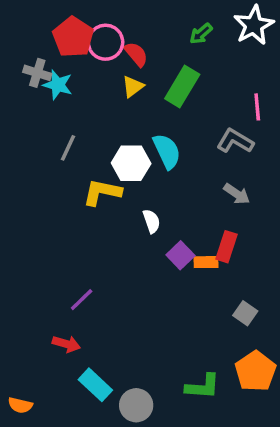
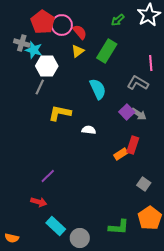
white hexagon: (131, 163) -> (47, 66), moved
white semicircle: (152, 221) -> (89, 130), turned -64
purple square: (180, 255) -> (127, 112), moved
orange rectangle: (206, 262) -> (121, 154), turned -32

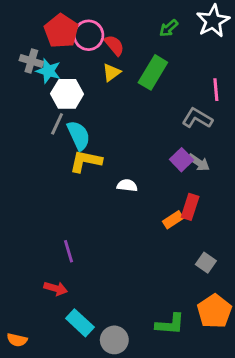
cyan semicircle: (98, 89) -> (79, 135), moved
purple line: (48, 176) -> (69, 251), turned -63

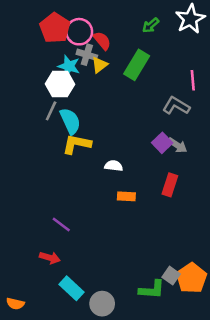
gray cross: (31, 61) -> (87, 55), moved
cyan star: (48, 71) -> (69, 66), moved
orange rectangle: (173, 220) -> (126, 196), moved, turned 36
purple line: (69, 251) -> (61, 224), turned -36
gray square: (206, 263) -> (171, 276), moved

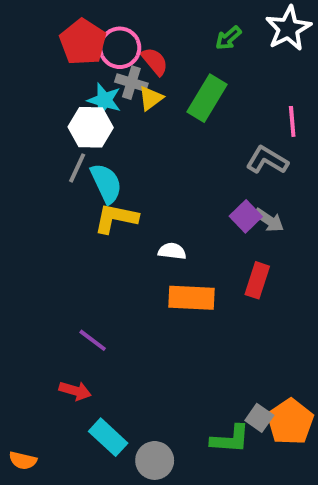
orange rectangle: (126, 196) -> (191, 298), size x1.6

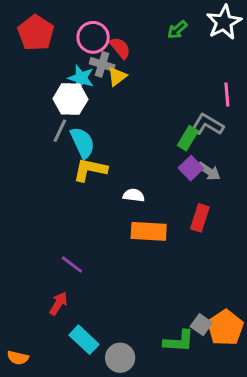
red pentagon: (83, 42) -> (36, 33), moved
green rectangle: (207, 98) -> (188, 138), moved, size x0.7
red arrow: (75, 391) -> (58, 304), turned -75

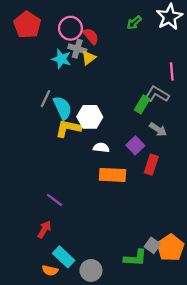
white hexagon: (70, 99) -> (90, 117), moved
purple square: (191, 168) -> (135, 145), moved
orange semicircle: (18, 358) -> (50, 270), moved

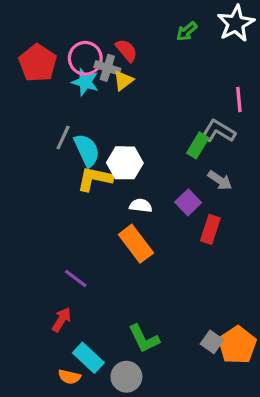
red pentagon: (27, 25) -> (38, 63), moved
pink circle: (70, 28) -> (85, 58), moved
orange rectangle: (113, 175) -> (136, 244), moved, turned 50
green L-shape: (135, 258) -> (144, 339), moved, turned 60

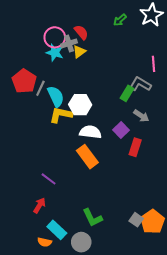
red pentagon: (38, 63) -> (24, 81), moved
gray cross: (107, 68) -> (69, 43), turned -35
white semicircle: (141, 206) -> (90, 132), size x1.5

